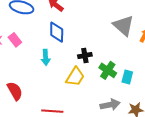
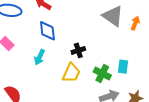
cyan arrow: (46, 57) -> (40, 57), turned 35
green cross: (108, 70) -> (102, 74), moved

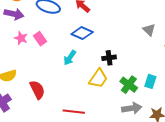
gray triangle: (113, 16) -> (149, 30), size x0.6
blue diamond: (47, 31) -> (82, 33), turned -70

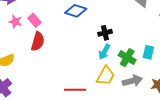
cyan arrow: (70, 58) -> (104, 52), moved
yellow trapezoid: (98, 79) -> (106, 76), moved
red semicircle: (37, 90) -> (38, 41), moved, turned 48

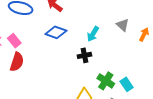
cyan arrow: (104, 52) -> (93, 34), moved
cyan rectangle: (148, 52) -> (127, 84), moved, turned -48

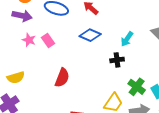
red semicircle: (17, 62) -> (62, 78), moved

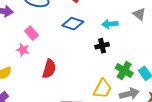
cyan arrow: (127, 39) -> (110, 24), turned 56
pink star: (29, 40) -> (23, 50), moved

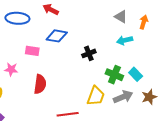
cyan arrow: (110, 24) -> (125, 40), moved
pink rectangle: (31, 33) -> (32, 51), moved, turned -32

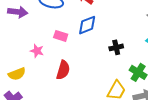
blue diamond: (57, 36) -> (87, 25), turned -40

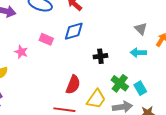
red semicircle: (63, 70) -> (73, 85), moved

